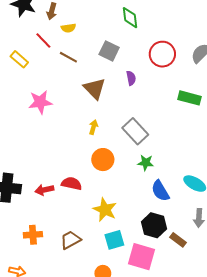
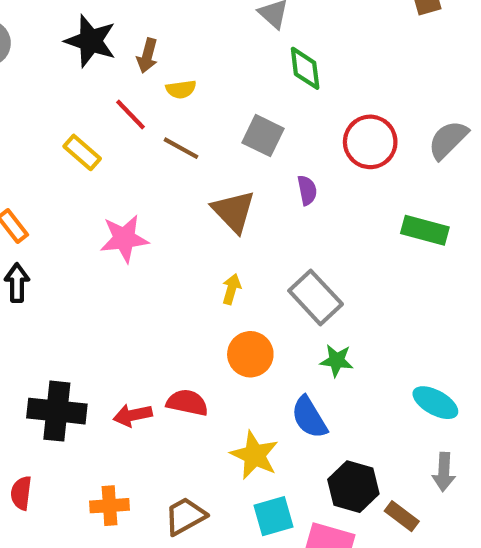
blue semicircle: (160, 191) -> (309, 417), moved

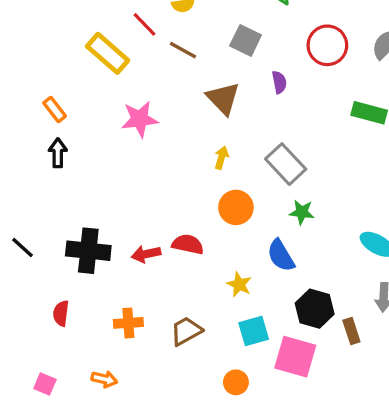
yellow rectangle: (82, 152) -> (108, 53), size x1.5
yellow star: (255, 455) -> (239, 284), size x0.7
brown rectangle: (402, 516) -> (351, 331), turned 35

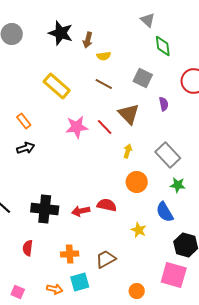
red line: (144, 24) -> (105, 127), moved
black arrow: (58, 153) -> (26, 148), turned 72
cyan square: (254, 331) -> (80, 282), moved

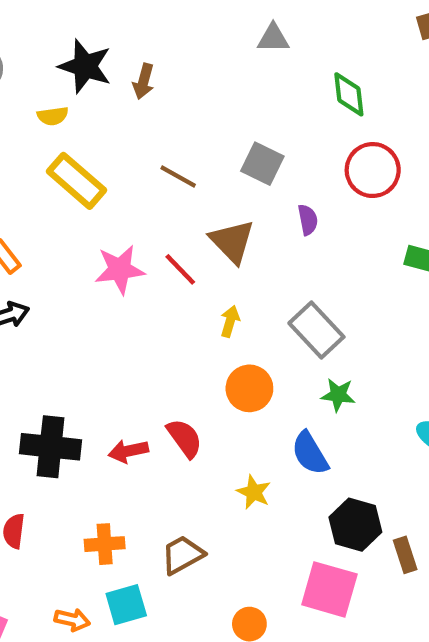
gray triangle: (148, 20) -> (273, 38), turned -42
green diamond: (163, 46) -> (349, 94), moved
yellow semicircle: (104, 56) -> (53, 116), moved
red semicircle: (107, 205) -> (185, 438), turned 42

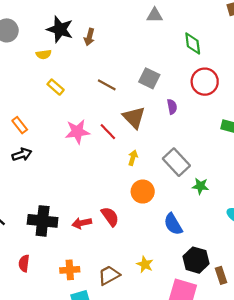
yellow rectangle: (76, 181) -> (56, 87), size x0.6
green star: (338, 395) -> (200, 186), moved
yellow star: (254, 492) -> (145, 264), moved

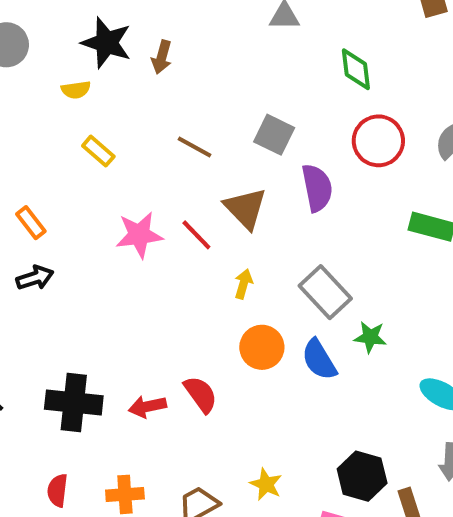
purple semicircle: (172, 107) -> (317, 188), size x1.6
blue semicircle: (173, 224) -> (319, 360), moved
red semicircle: (24, 263) -> (57, 490), moved

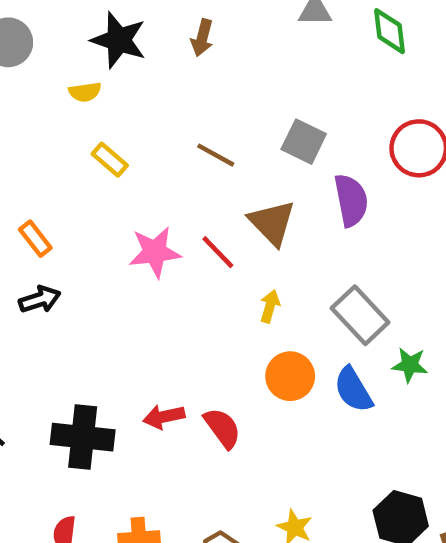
brown arrow: (162, 57) -> (202, 38), moved
green diamond: (356, 69) -> (389, 31), moved
red arrow: (147, 407) -> (164, 417), moved

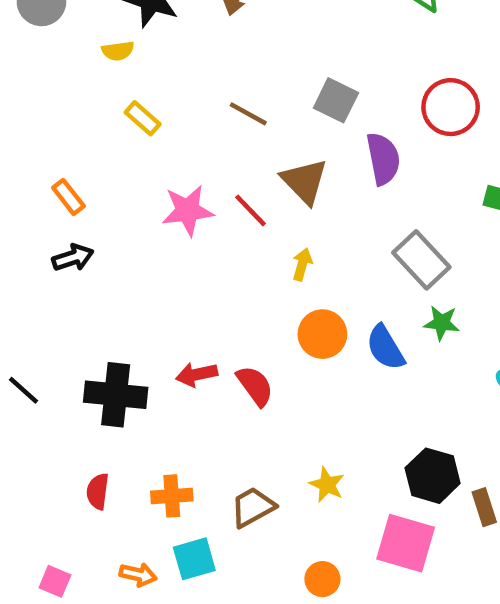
gray rectangle: (360, 315) -> (421, 260), moved

